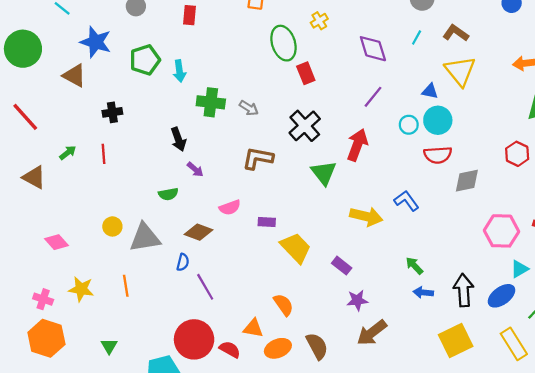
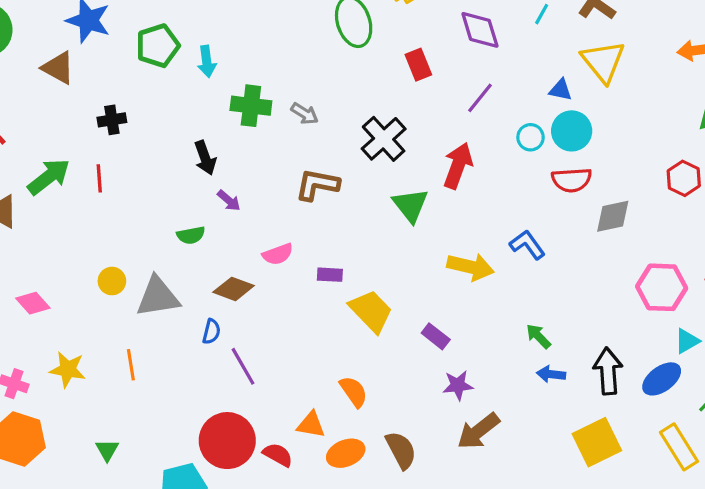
red rectangle: (306, 73) -> (418, 65), moved
green arrow: (68, 153) -> (49, 177), size x1.8

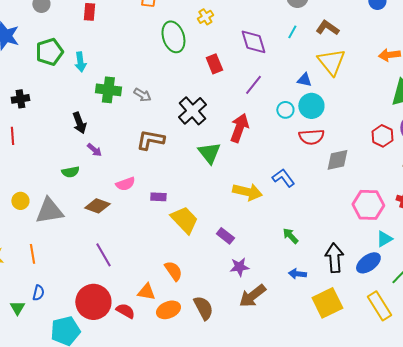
blue semicircle: (211, 332) -> (38, 293), moved
blue arrow: (551, 374) -> (297, 274), moved

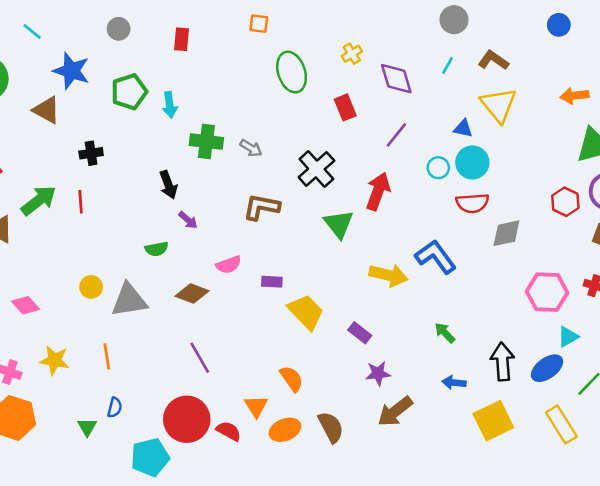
yellow cross: (205, 17) -> (352, 54), moved
blue L-shape: (283, 178) -> (436, 257), size x1.4
orange triangle: (146, 292) -> (256, 406), turned 48

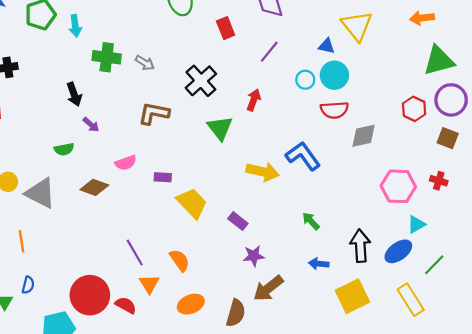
red arrow: (378, 191) -> (254, 100), size x0.7
gray triangle: (129, 300) -> (40, 193), turned 36
purple line: (200, 358) -> (135, 252), moved
brown semicircle: (331, 427) -> (236, 313), moved, turned 44
orange ellipse: (285, 430) -> (191, 304), moved

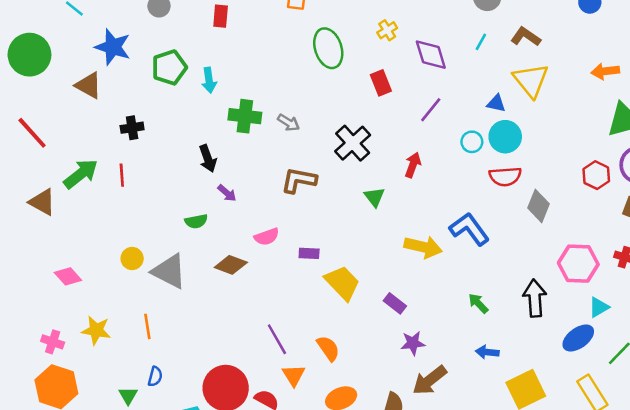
green triangle: (220, 128) -> (374, 197), size x0.7
gray diamond: (364, 136) -> (539, 206), turned -56
black arrow: (360, 246) -> (535, 298), moved

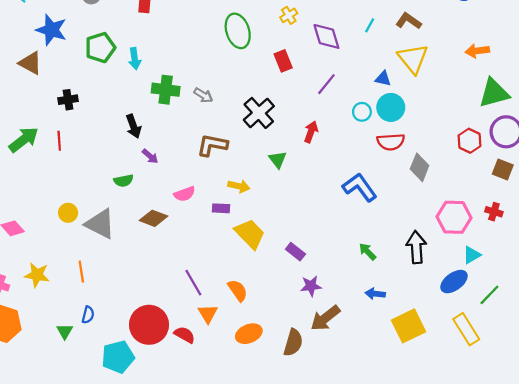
yellow arrow: (423, 247) -> (239, 186), moved, size x0.7

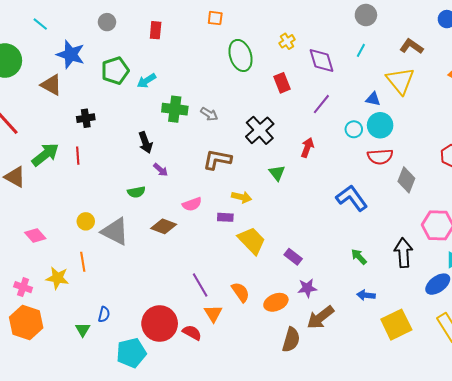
brown L-shape: (409, 21) -> (411, 46), moved
cyan arrow: (135, 59) -> (146, 81), turned 66
orange line: (81, 272) -> (83, 262), moved
orange ellipse: (249, 334) -> (276, 302), moved

